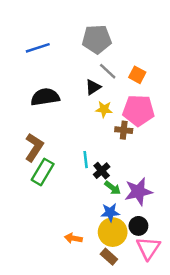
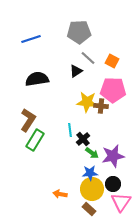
yellow star: (104, 109) -> (87, 102), moved, size x1.5

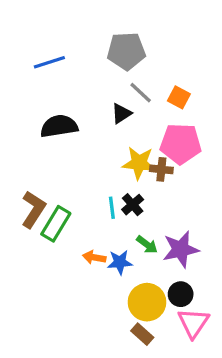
brown L-shape: (28, 120) -> (33, 209), moved
black cross: (83, 139) -> (133, 205), moved
blue star: (90, 173) -> (120, 262), moved
orange arrow: (60, 194) -> (94, 257), moved

